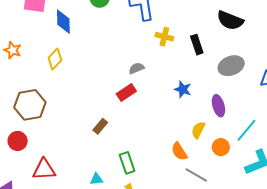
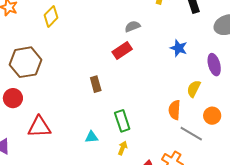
brown rectangle: (100, 126) -> (96, 84), turned -56
orange circle: (221, 147) -> (212, 116), moved
orange semicircle: (179, 151) -> (175, 110), turned 36

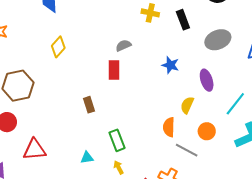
yellow diamond: (51, 16) -> (58, 47), moved
red rectangle: (122, 51) -> (114, 70), turned -54
yellow arrow: (123, 148) -> (119, 167), turned -48

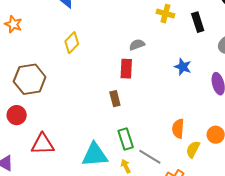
brown rectangle: (89, 105) -> (115, 99), moved
yellow semicircle: (187, 105) -> (193, 149), moved
gray line: (187, 150) -> (150, 157), moved
cyan triangle: (87, 158) -> (95, 155), size x2.0

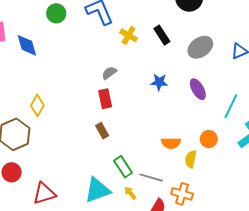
yellow cross: (165, 14) -> (129, 35), turned 30
yellow diamond: (72, 43) -> (37, 105), moved
orange semicircle: (178, 129) -> (171, 143), turned -78

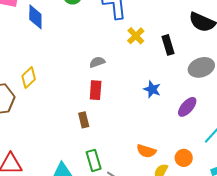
gray semicircle: (109, 73) -> (97, 62), moved
purple ellipse: (198, 89) -> (187, 107), turned 55

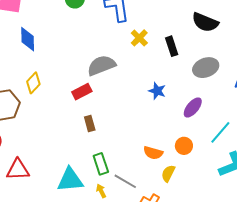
blue diamond: (35, 17) -> (28, 39), moved
gray semicircle: (97, 62) -> (101, 65), size x1.8
red rectangle: (96, 90) -> (82, 92), moved, turned 60
orange circle: (184, 158) -> (184, 146), moved

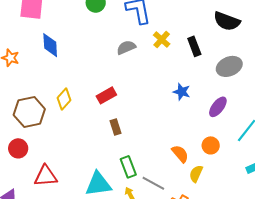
gray semicircle: (101, 65) -> (126, 47), moved, size x0.7
yellow diamond: (33, 83) -> (64, 99), moved
orange semicircle: (153, 153) -> (180, 154), turned -144

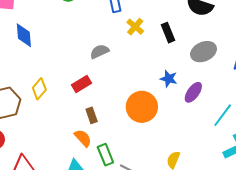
gray semicircle: (126, 47) -> (99, 52), moved
blue star: (182, 92) -> (169, 79), moved
orange circle: (211, 145) -> (142, 107), moved, size x1.8
orange semicircle: (180, 154) -> (83, 138), moved

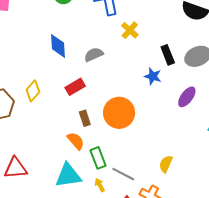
black rectangle: (168, 33) -> (168, 55), moved
blue diamond: (24, 35) -> (58, 46), moved
blue star: (169, 79) -> (153, 76), moved
orange circle: (142, 107) -> (119, 113), moved

